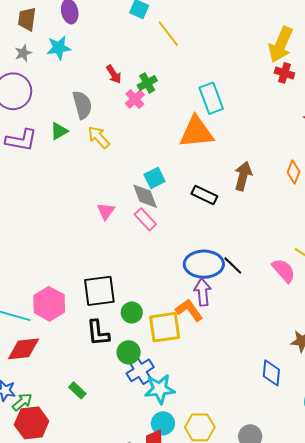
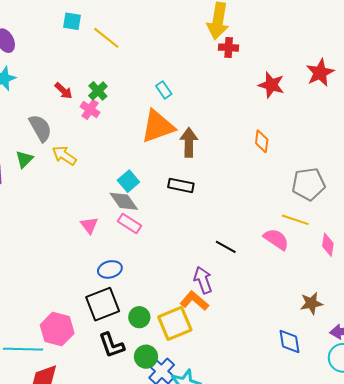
cyan rectangle: (211, 98) -> (164, 90), size x0.6
brown arrow: (243, 176) -> (189, 142), moved
blue ellipse: (204, 264) -> (110, 269), moved, size x0.6

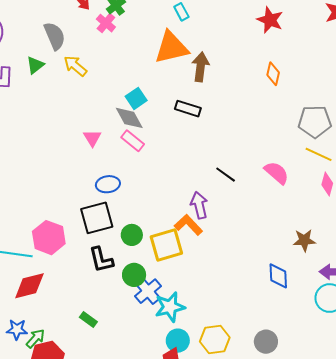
red star: (271, 85) -> (270, 20), moved
yellow line: (295, 220) -> (319, 154), moved

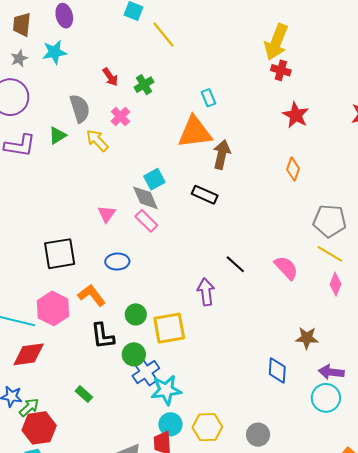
pink cross: (106, 23) -> (120, 116), moved
black square: (97, 218) -> (60, 254), moved
orange L-shape: (188, 225) -> (92, 295), moved

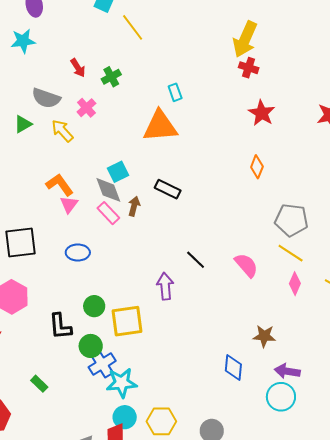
gray semicircle: (80, 109) -> (46, 98), turned 124
brown arrow: (222, 154) -> (134, 206), moved, size x0.7
orange L-shape: (92, 295) -> (60, 185), moved

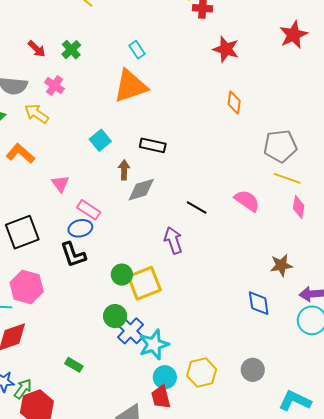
orange L-shape: (60, 185) -> (20, 153), moved
gray diamond: (108, 190) -> (141, 190), moved, turned -72
pink rectangle: (108, 213) -> (89, 210), moved
green circle: (94, 306) -> (122, 275), moved
black L-shape: (60, 326) -> (73, 255), moved

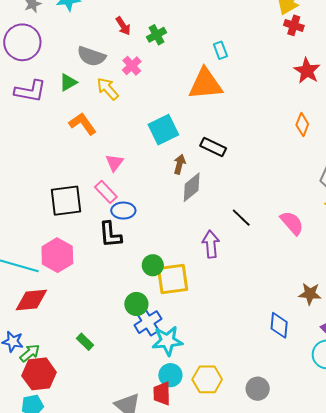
cyan square: (100, 140) -> (163, 130), size x1.4
gray diamond: (141, 190) -> (192, 187), turned -36
pink rectangle: (89, 210) -> (106, 192), moved

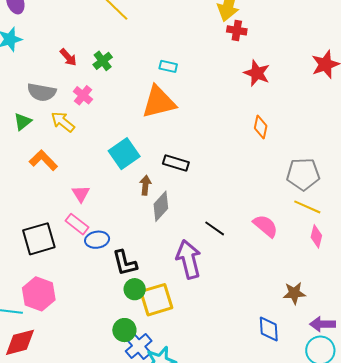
cyan rectangle: (220, 50) -> (168, 66), turned -48
black L-shape: (110, 235) -> (125, 263), moved
purple arrow: (211, 244) -> (189, 259), size x1.4

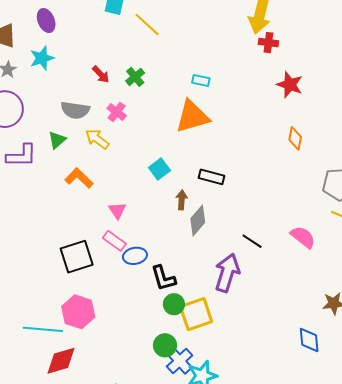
cyan square: (124, 154) -> (159, 169), size x0.7
purple arrow: (189, 259) -> (227, 273), turned 33

